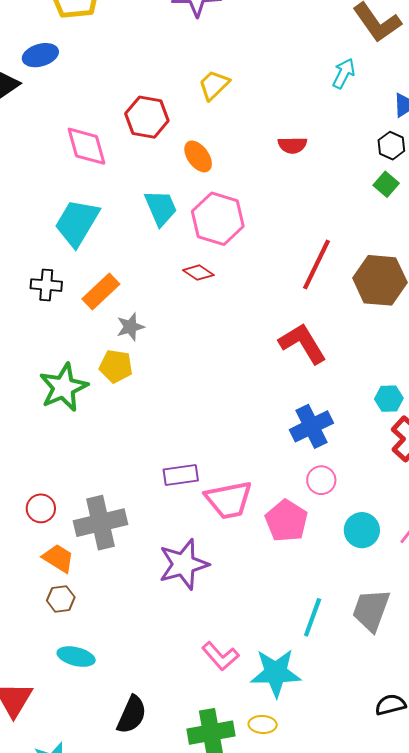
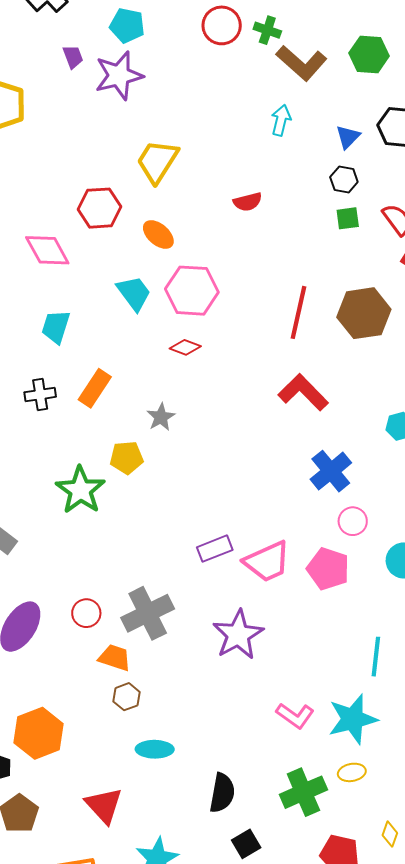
yellow trapezoid: (214, 85) -> (157, 161), size x1.4
green square: (386, 184) -> (348, 218), turned -35
cyan trapezoid: (77, 223) -> (56, 327), size x0.7
gray star: (130, 327) -> (161, 417), moved

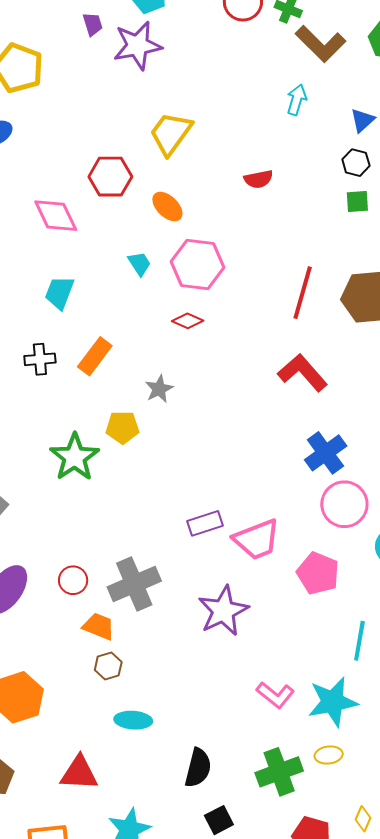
cyan trapezoid: (134, 293) -> (139, 264), size x0.7
pink circle: (353, 521) -> (344, 504), size x1.6
pink pentagon: (328, 569) -> (318, 573), moved
red triangle: (104, 805) -> (79, 773), turned -48

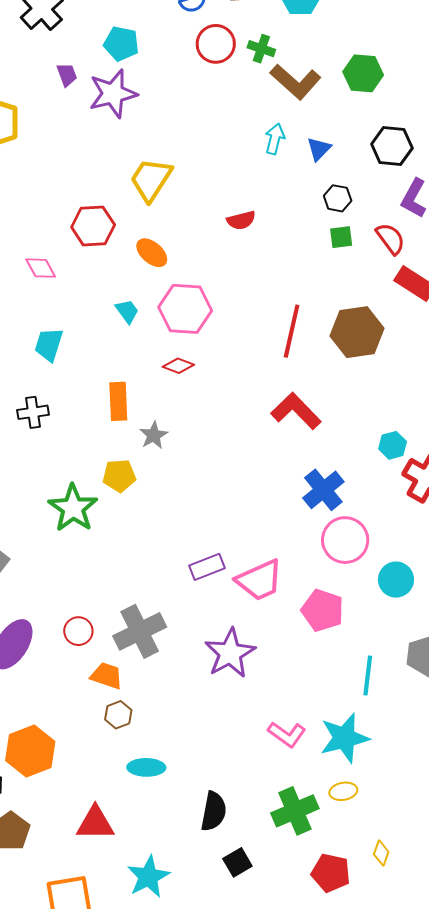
blue triangle: (362, 120) -> (319, 149), moved
pink diamond: (56, 216) -> (41, 268), size x0.7
orange rectangle: (95, 356) -> (118, 401), moved, turned -36

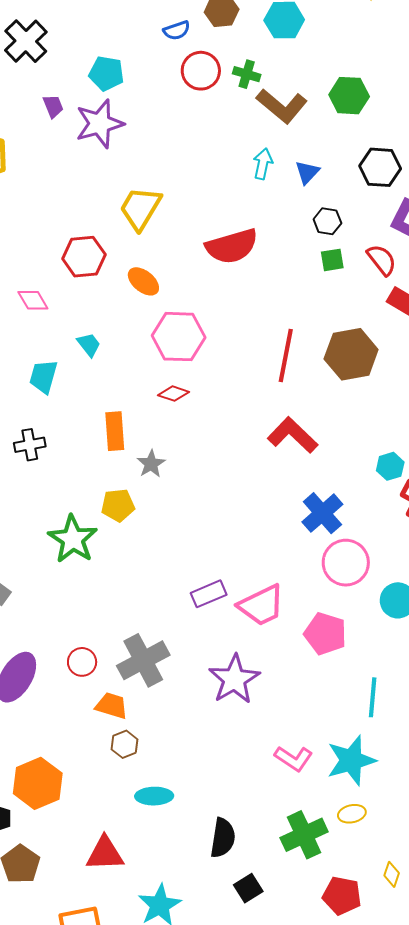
red semicircle: (241, 220) -> (232, 246), size x1.8
cyan trapezoid: (127, 311) -> (89, 345), moved

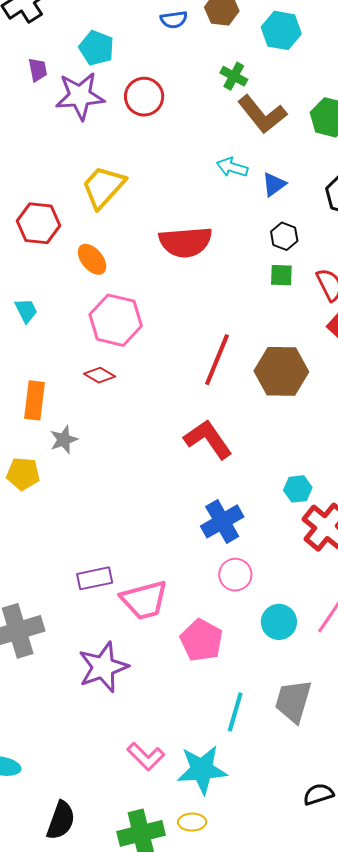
red circle: (201, 71) -> (144, 97), moved
cyan arrow: (263, 164) -> (232, 167), turned -96
pink circle: (346, 563) -> (235, 575), size x0.7

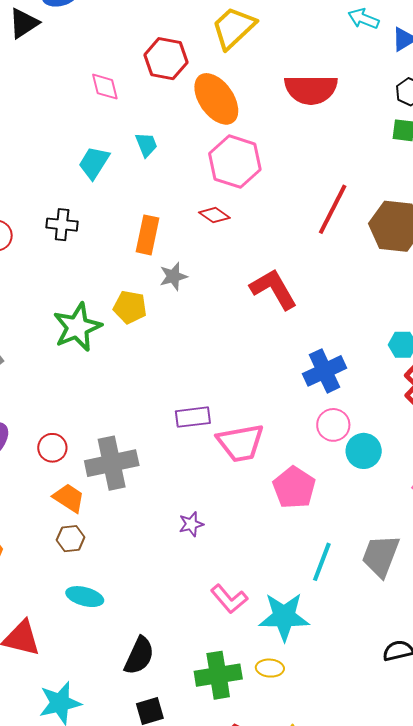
orange ellipse: (92, 259) -> (216, 99), size x1.6
red L-shape: (208, 439) -> (274, 289), moved
cyan circle: (279, 622) -> (364, 451), moved
purple star: (103, 667) -> (191, 524), moved, size x0.5

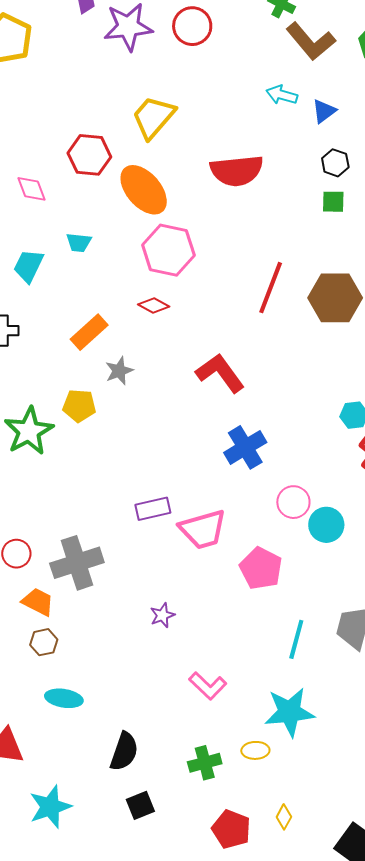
cyan trapezoid: (146, 145) -> (79, 242), turned 124
orange rectangle: (147, 235) -> (89, 332), turned 42
blue cross: (325, 371) -> (245, 447), moved
cyan star: (284, 617) -> (289, 712), moved
green cross: (218, 675) -> (205, 763), size x0.7

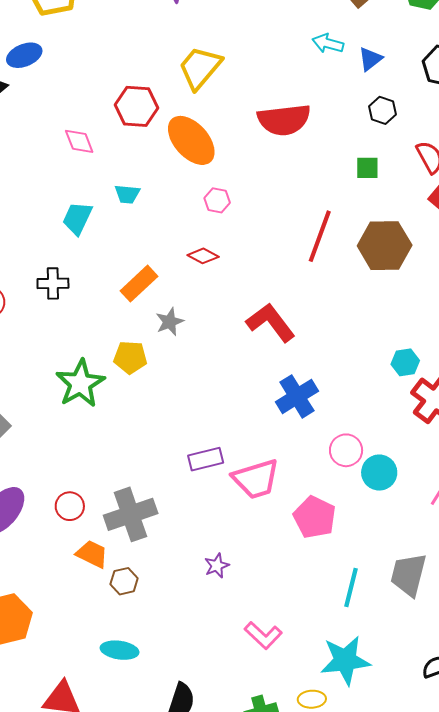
green square: (333, 202) -> (367, 168), moved
pink hexagon: (168, 250) -> (217, 200), size x0.5
brown hexagon: (44, 642) -> (124, 581), moved

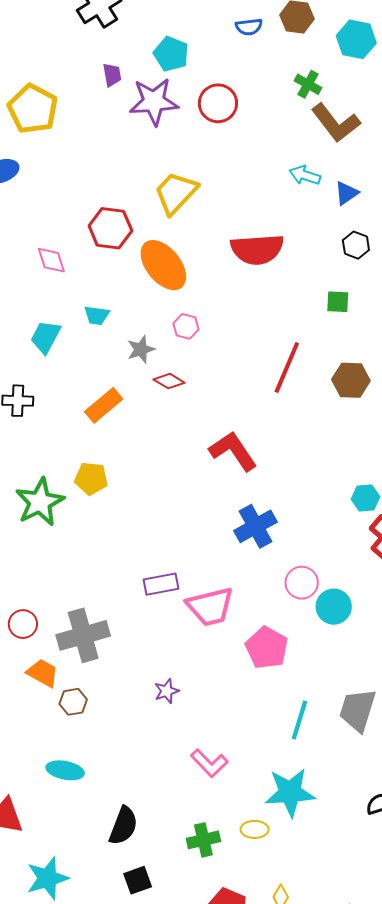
brown hexagon: (385, 246) -> (351, 380), size x0.7
gray star: (170, 322) -> (141, 349), moved

